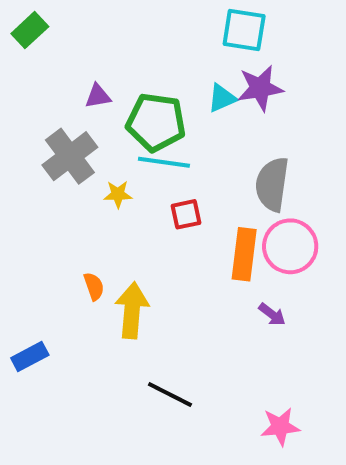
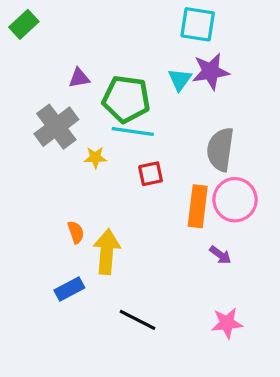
cyan triangle: (222, 98) -> (180, 80), turned -30
blue rectangle: (30, 356) -> (69, 289), moved
pink star: (280, 427) -> (227, 323), moved

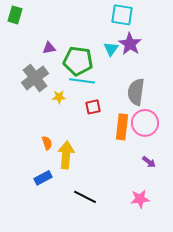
green rectangle: (24, 24) -> (15, 15), turned -30
purple star: (211, 71) -> (130, 44), turned -30
purple arrow: (220, 255) -> (149, 162), moved

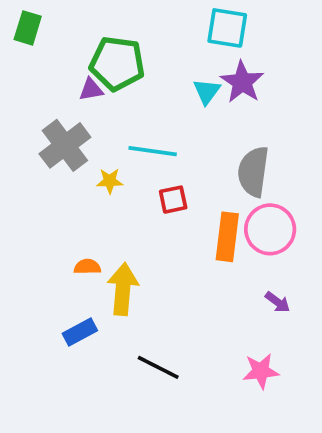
green pentagon: (78, 61) -> (117, 63), moved
orange semicircle: (47, 143) -> (87, 267), turned -72

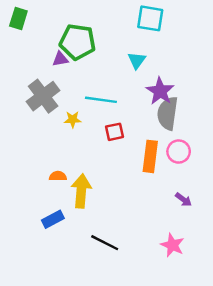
purple star: (242, 82) -> (160, 91), moved
pink circle: (270, 229) -> (179, 152), size x0.7
pink star: (261, 371) -> (172, 245), turned 30

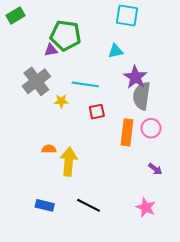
green rectangle: (18, 18) -> (15, 16), turned 42
cyan triangle: (137, 60) -> (116, 51), turned 42
blue rectangle: (53, 219) -> (45, 205), moved, turned 42

